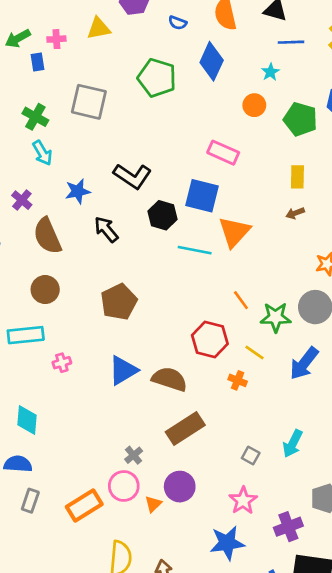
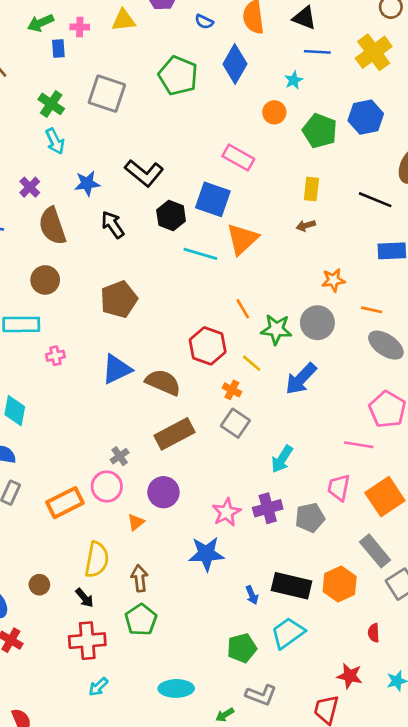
gray square: (251, 455) -> (235, 423), moved, size x1.5
orange triangle: (153, 504) -> (136, 522), moved
purple cross: (288, 527) -> (268, 508), moved

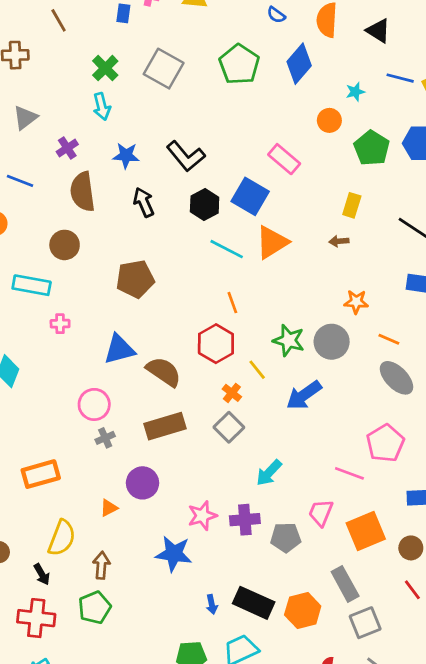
blue line: (317, 52) -> (400, 78), moved
orange line: (243, 309) -> (232, 303), moved
pink circle: (107, 486) -> (94, 404), moved

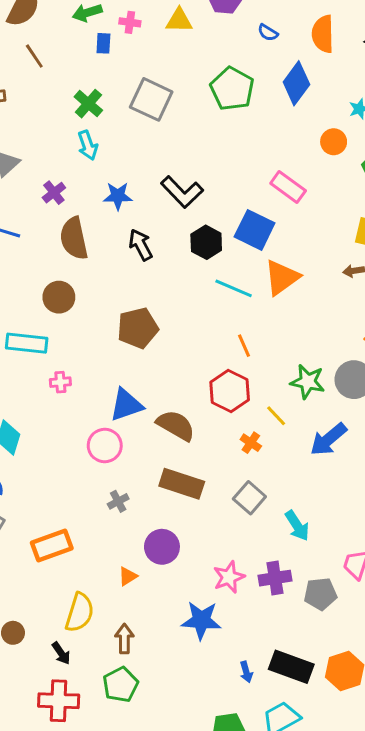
pink circle: (94, 404) -> (105, 445), moved
brown rectangle: (165, 426) -> (182, 484), turned 39
gray square: (229, 427) -> (249, 498), moved
cyan arrow: (269, 473) -> (297, 526), turned -72

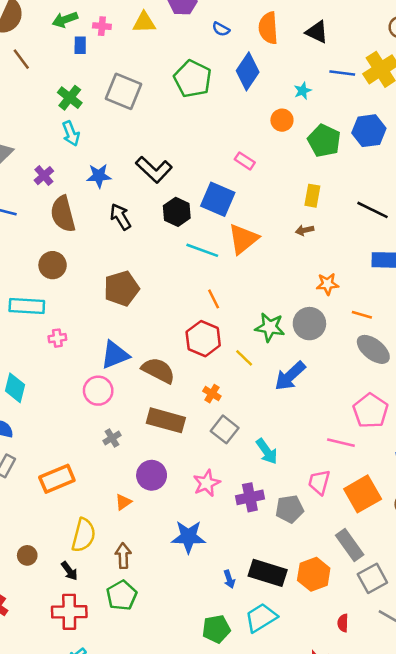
pink rectangle: (288, 187) -> (245, 161), size x0.7
orange cross: (251, 443) -> (212, 394), moved
pink star: (229, 577) -> (207, 483), moved

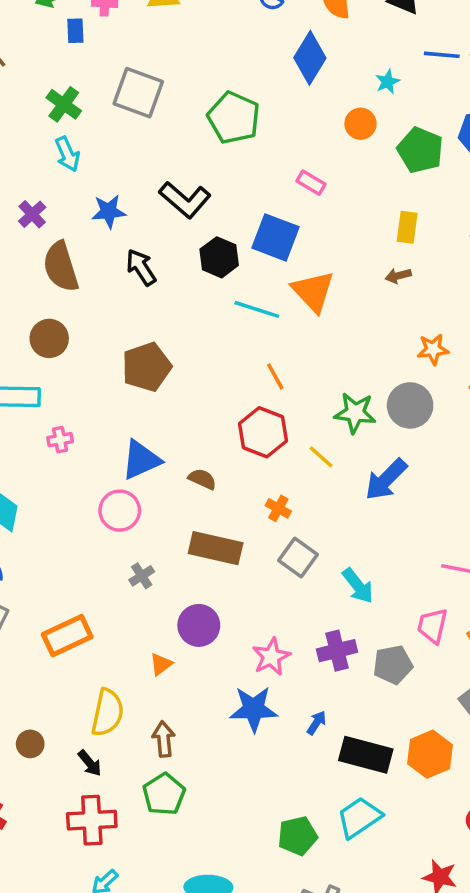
green pentagon: (193, 79) -> (234, 118), moved
orange triangle: (243, 239) -> (313, 291), turned -32
brown semicircle: (158, 370) -> (202, 479), size x0.6
pink star: (207, 483) -> (271, 657), moved
blue arrow: (229, 579) -> (316, 723), moved, turned -126

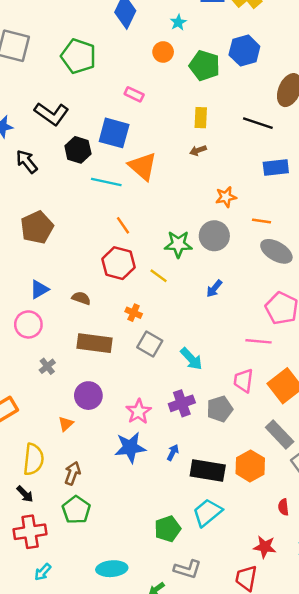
blue triangle: (141, 460) -> (39, 289), size x0.7
blue arrow: (386, 479) -> (214, 289), moved, size x0.6
brown arrow: (164, 739) -> (73, 473), turned 30

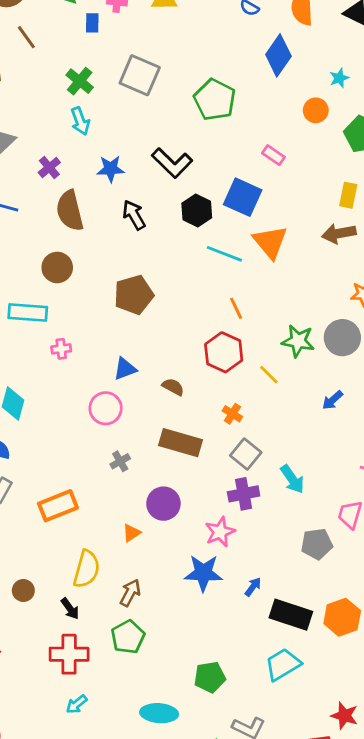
brown arrow: (198, 150) -> (339, 233), size x1.6
purple cross: (182, 403) -> (244, 494), moved
green pentagon: (168, 529) -> (210, 677), moved

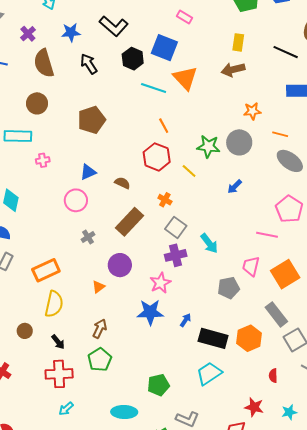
brown rectangle: (180, 443) -> (130, 222), turned -60
yellow semicircle: (87, 569) -> (54, 304), moved

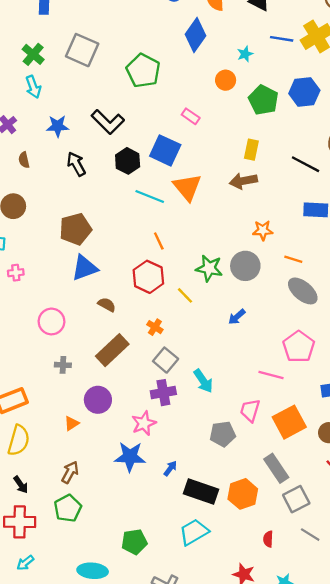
brown semicircle: (44, 63) -> (24, 160), size x0.5
blue triangle: (88, 172) -> (85, 268), moved, size x1.4
gray cross: (88, 237) -> (63, 365), turned 32

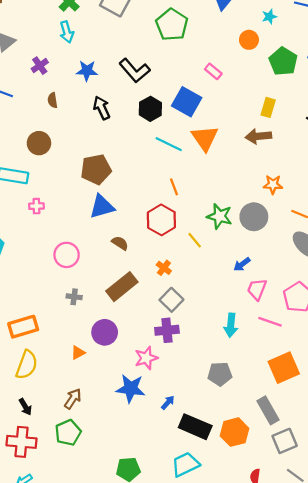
cyan arrow: (203, 381) -> (231, 325), moved, turned 35
pink trapezoid: (250, 410) -> (257, 289), moved

